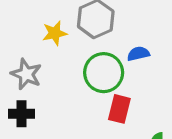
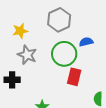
yellow star: (55, 33) -> (20, 31), moved
gray star: (26, 74) -> (27, 55), moved

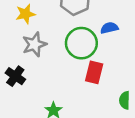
gray star: (27, 55) -> (34, 44), turned 30
black cross: (12, 80) -> (15, 76), turned 35

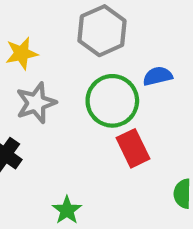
red rectangle: (94, 72) -> (133, 148), turned -40

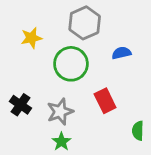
green circle: (112, 101) -> (71, 64), moved
gray star: (36, 103) -> (60, 112), moved

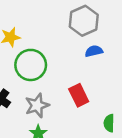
gray hexagon: (85, 23) -> (84, 21), moved
green circle: (71, 64) -> (31, 65), moved

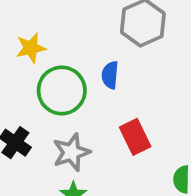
blue semicircle: (94, 51) -> (110, 75), moved, turned -72

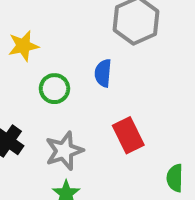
green circle: (62, 90) -> (54, 89), size x0.6

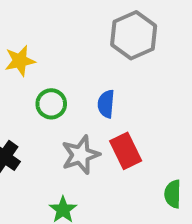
blue semicircle: (103, 73) -> (106, 104), moved
gray star: (64, 151) -> (81, 155), moved

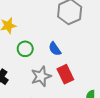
blue semicircle: (106, 104) -> (55, 49), turned -40

